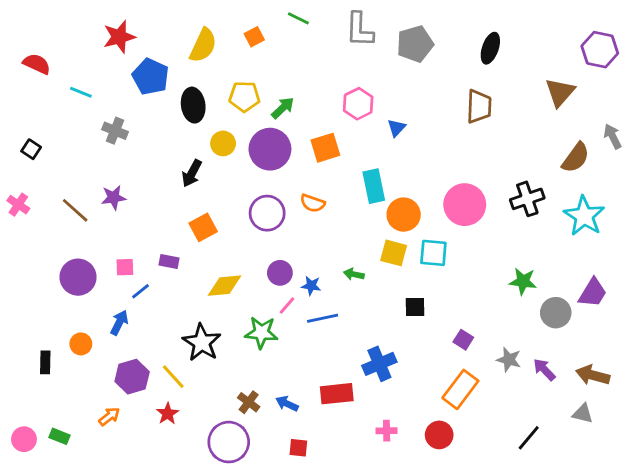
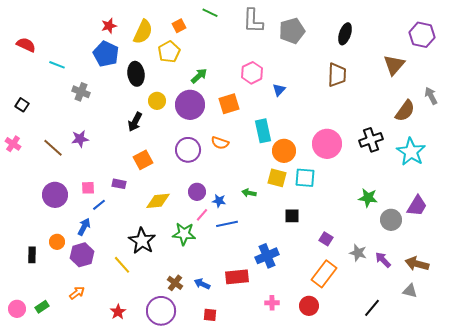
red star: (119, 37) -> (109, 26), moved, size x0.7
yellow pentagon: (244, 97) -> (169, 52), moved, turned -30
purple hexagon: (132, 377) -> (82, 255), moved
red star: (168, 414) -> (118, 312), moved
green rectangle: (60, 436) -> (42, 307), turned -56

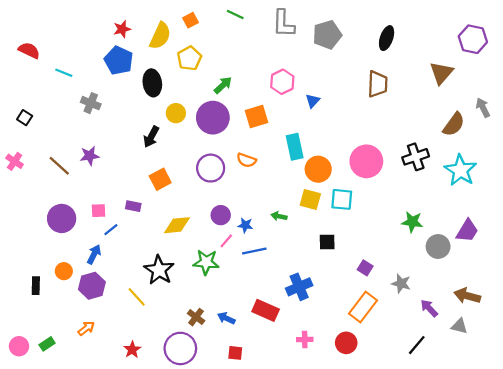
orange square: (179, 26) -> (190, 20), moved
purple arrow: (383, 260) -> (429, 308), moved
red rectangle: (237, 277) -> (266, 310), turned 30

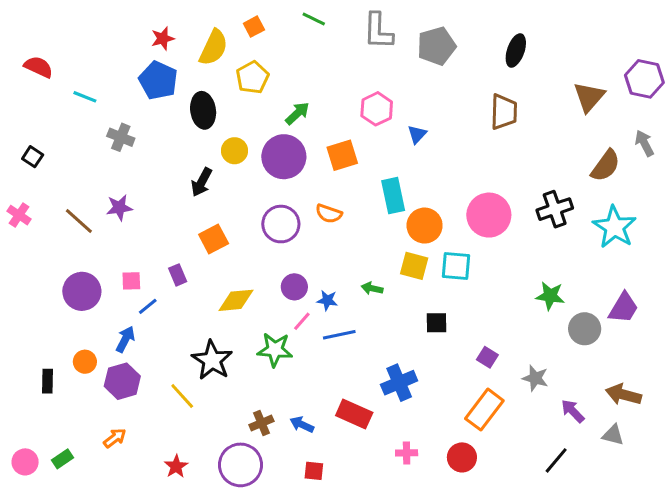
purple hexagon: (473, 39) -> (644, 79), moved
purple rectangle: (133, 206) -> (178, 275), turned 56
brown cross: (196, 317) -> (261, 423), turned 30

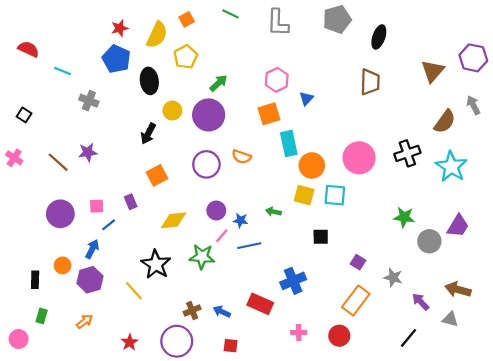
gray pentagon: (436, 46) -> (337, 19), moved
orange square: (342, 155) -> (269, 114), moved
green rectangle: (62, 459) -> (42, 316), moved, turned -40

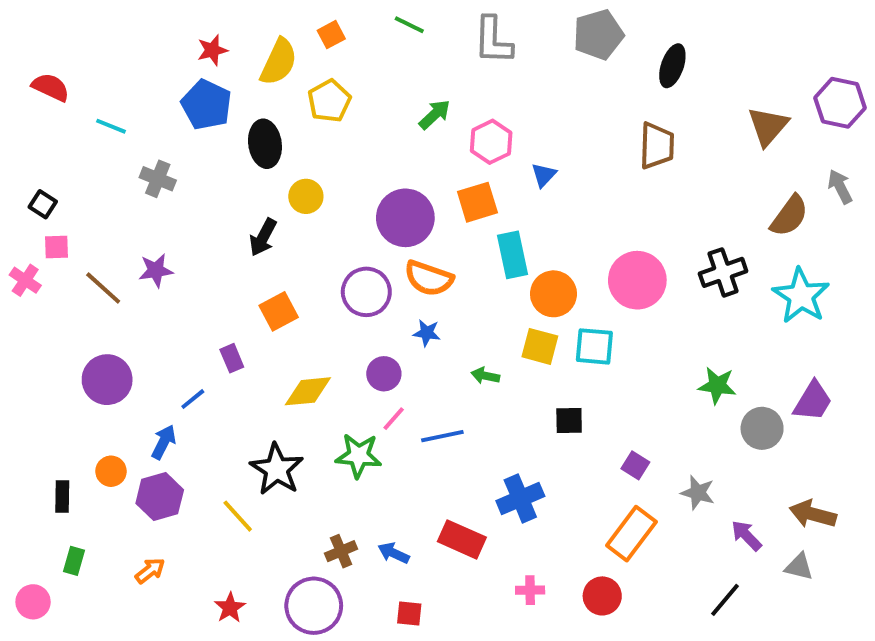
green arrow: (218, 83) -> (435, 114), moved
purple circle: (209, 115) -> (405, 218), moved
orange semicircle: (242, 157) -> (429, 278), size x1.4
pink square: (97, 206) -> (56, 247), moved
blue star: (240, 220) -> (427, 333), moved

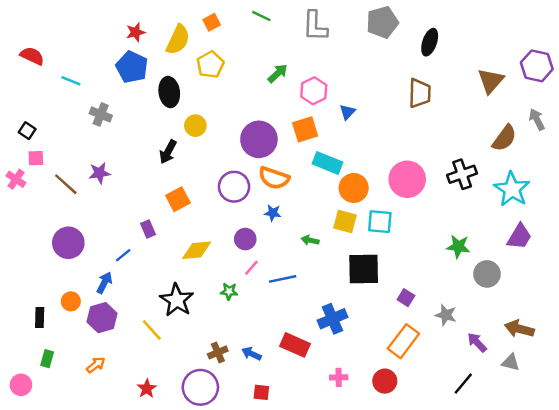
cyan rectangle: (513, 255) -> (327, 163), turned -56
purple trapezoid: (813, 401) -> (519, 237), moved
black square: (569, 421) -> (364, 269), size x1.8
green star: (359, 456) -> (229, 291), size x0.6

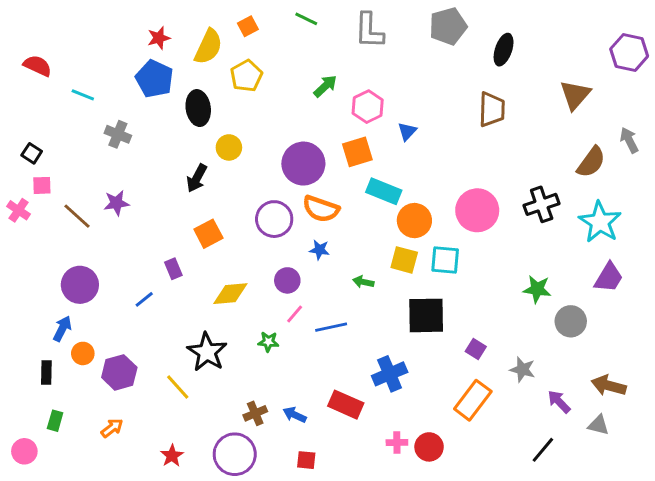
purple hexagon: (537, 66) -> (629, 53), moved
blue arrow: (104, 283) -> (62, 329), moved
red circle: (385, 381) -> (429, 447), moved

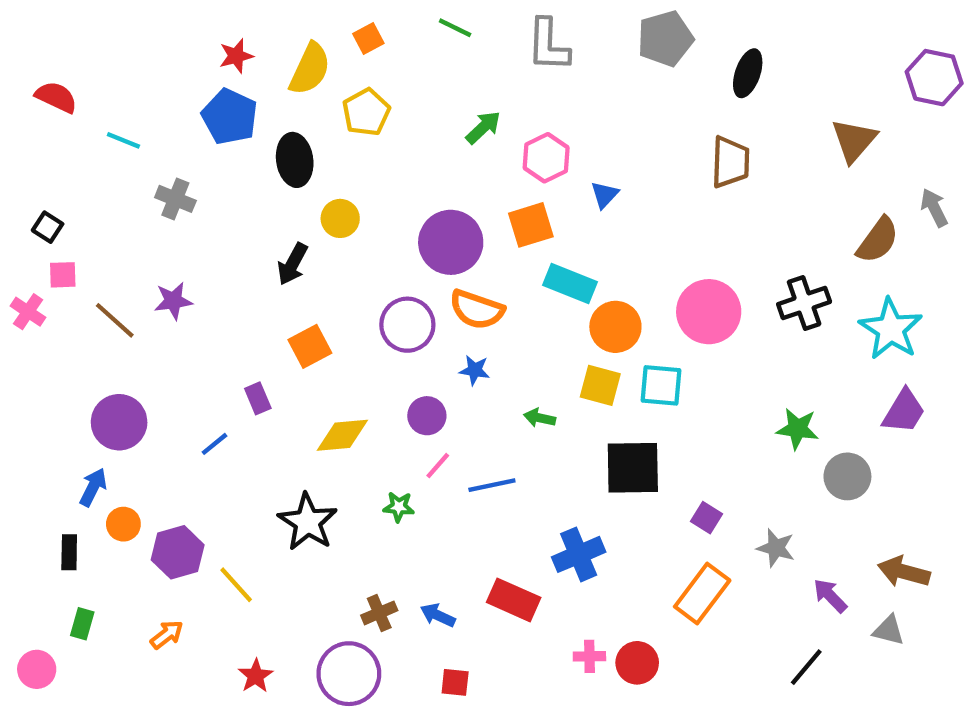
yellow line: (178, 387) -> (236, 585), moved

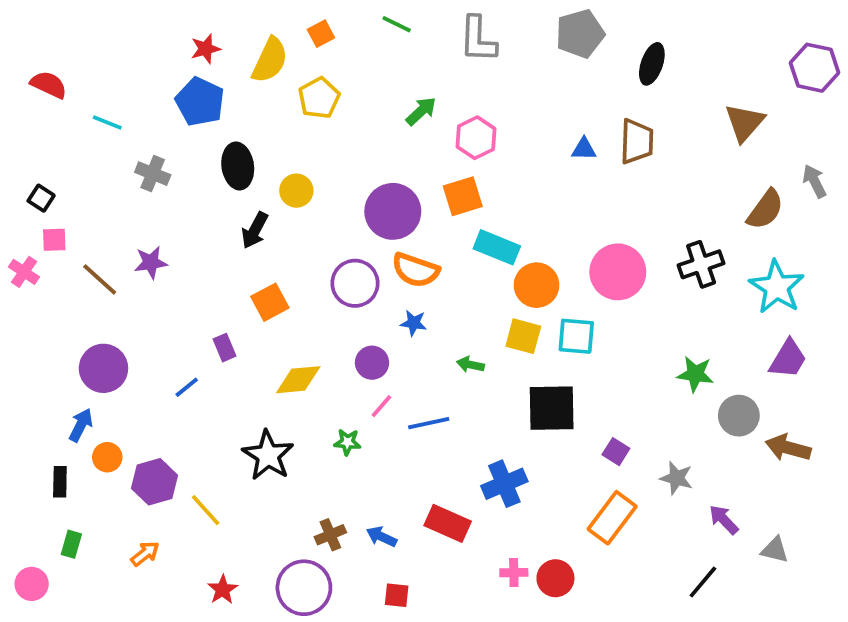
black ellipse: (295, 160) -> (238, 166), moved
blue triangle: (605, 195) -> (584, 149), moved, turned 48
brown arrow: (904, 572) -> (788, 448), moved

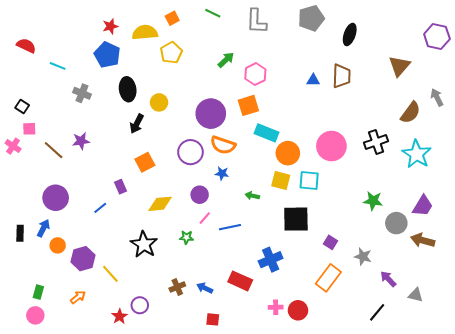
yellow semicircle: (270, 60) -> (145, 32), turned -120
purple trapezoid: (788, 359) -> (423, 206), moved
black rectangle: (60, 482) -> (20, 233), moved
pink circle: (32, 584) -> (35, 315), moved
purple circle: (304, 588) -> (140, 305), moved, size x0.6

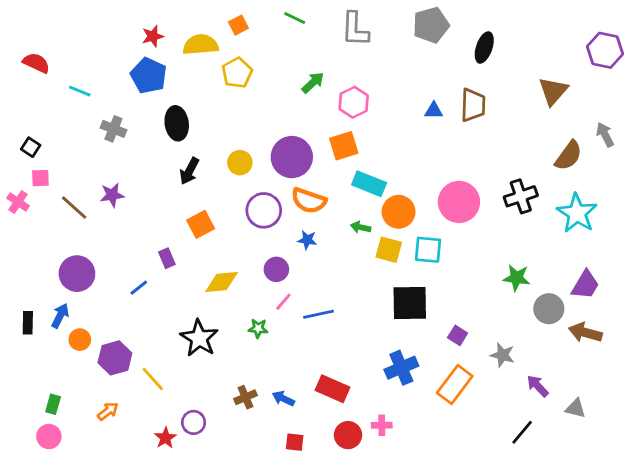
yellow circle: (159, 102) -> (240, 163), moved
green arrow: (252, 196) -> (361, 227), moved
blue cross: (271, 260) -> (401, 368), moved
red circle: (298, 310) -> (348, 435), moved

